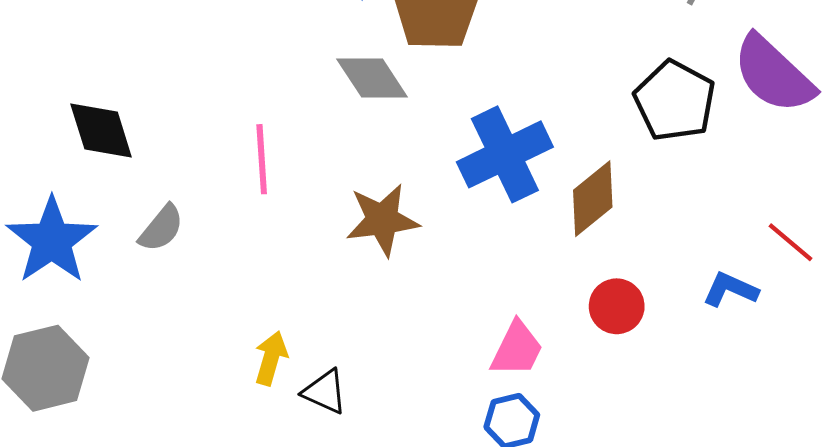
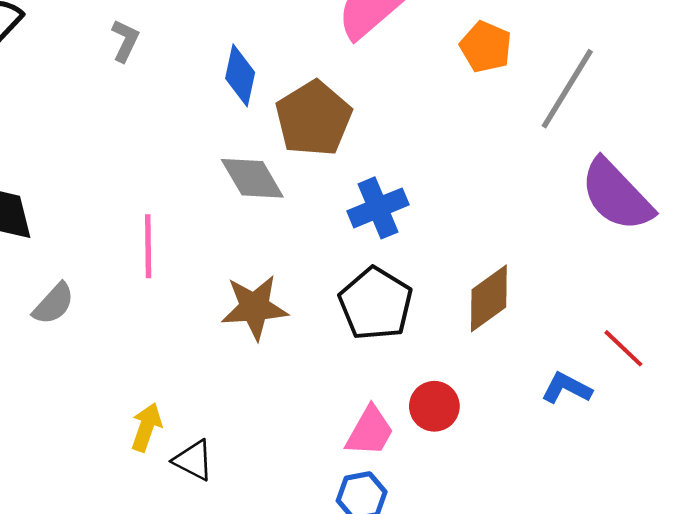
black pentagon: (675, 101) -> (376, 304), moved
blue cross: (505, 154) -> (378, 208), moved, size x0.7
brown diamond: (593, 199) -> (489, 298), moved
red circle: (617, 306) -> (434, 406), moved

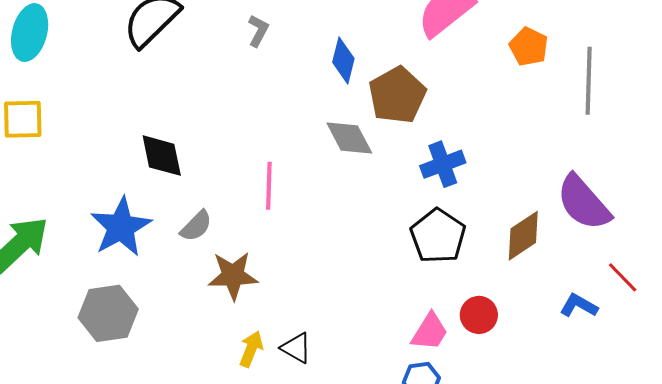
gray line: (567, 89) -> (589, 81), turned -32
purple semicircle: (617, 195) -> (584, 203), moved
brown star: (254, 307) -> (233, 276), moved
yellow arrow: (146, 427) -> (251, 349), moved

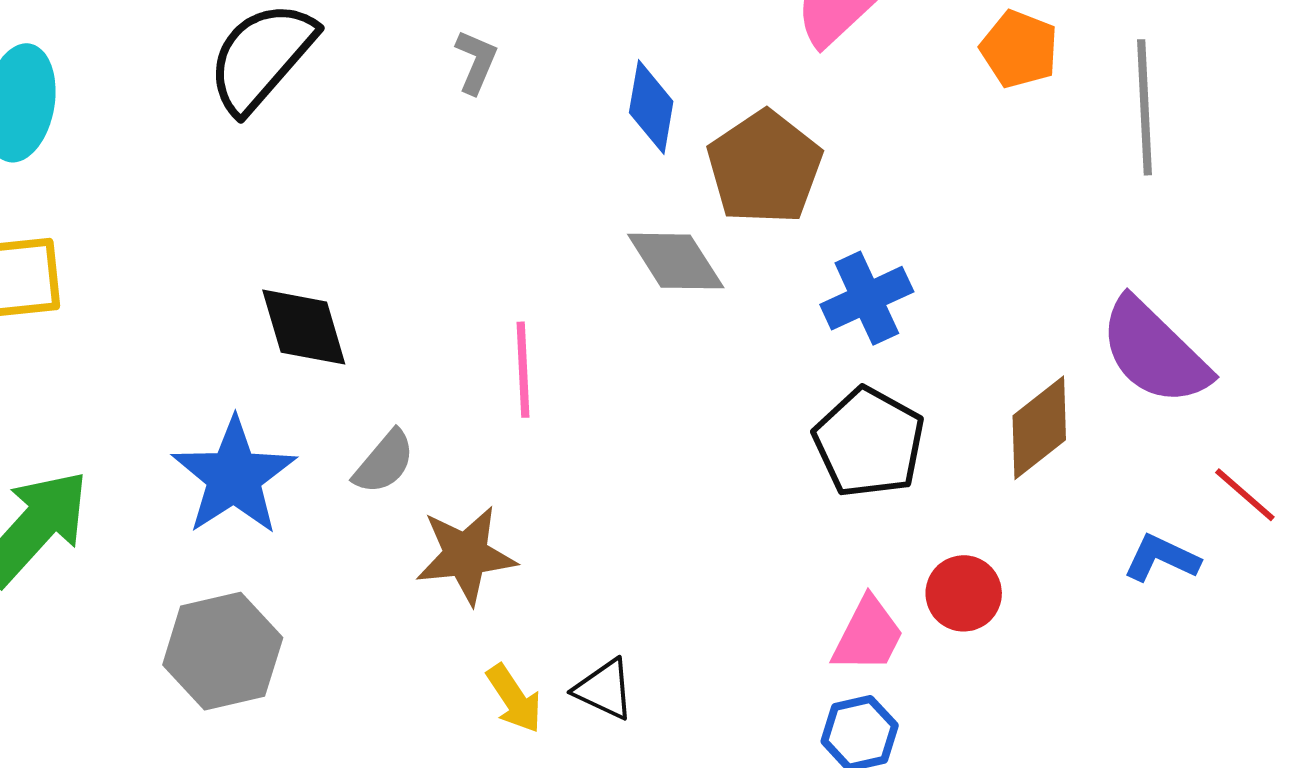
yellow arrow: (251, 349) -> (514, 699), turned 129

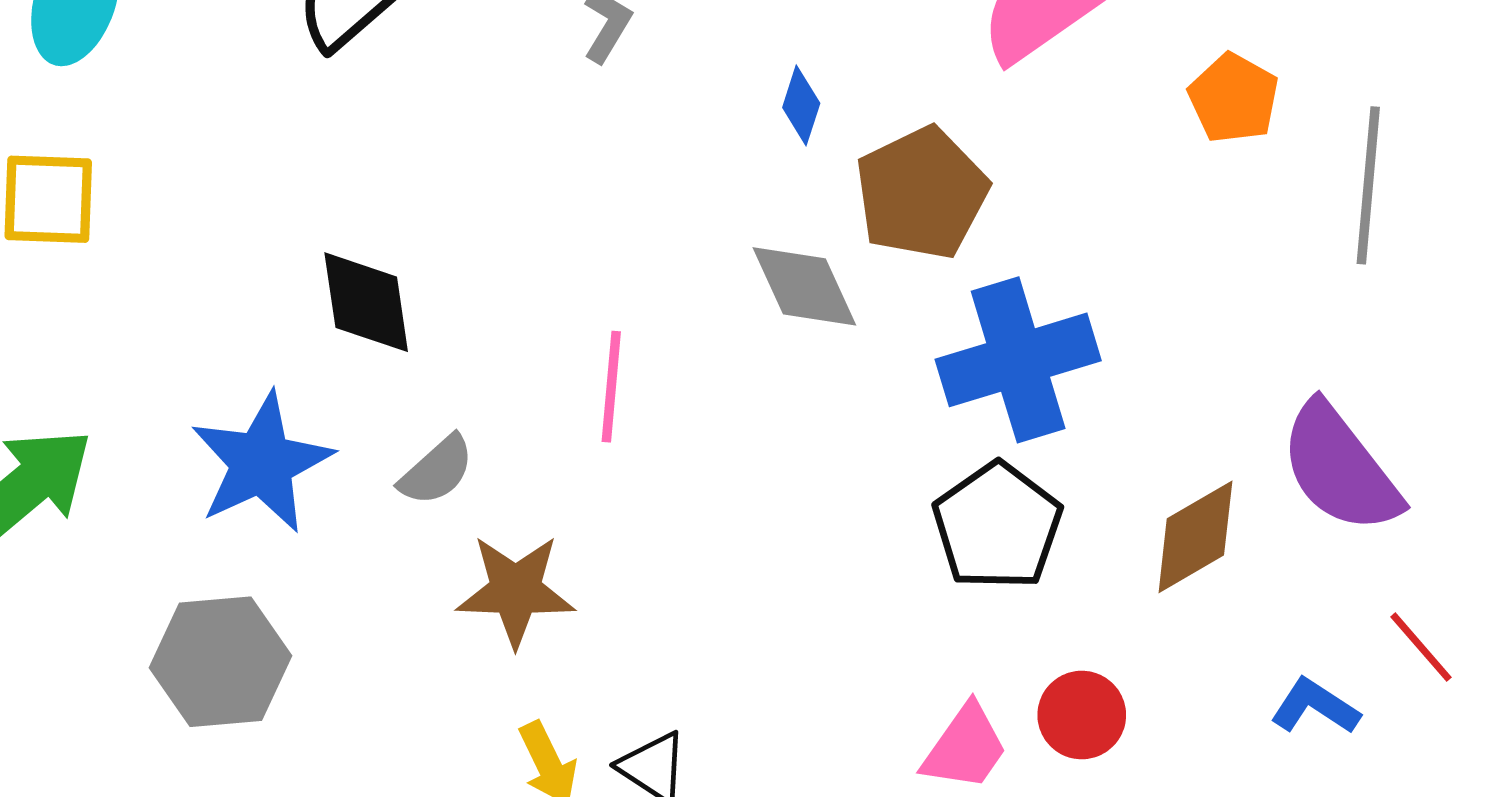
blue diamond: (651, 107) -> (801, 105), size x0.7
blue cross: (867, 298) -> (1018, 360), size x1.5

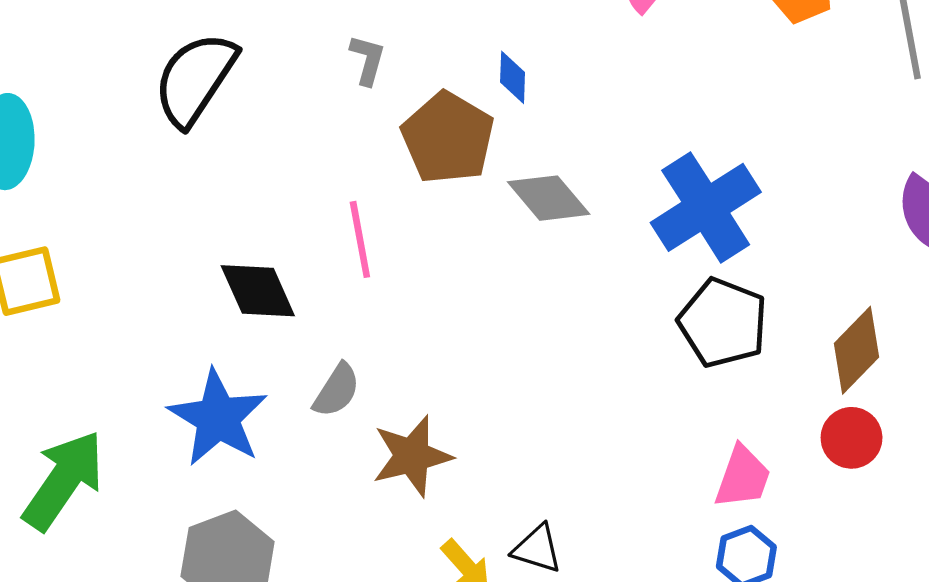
brown pentagon: (922, 193) -> (448, 138), moved
pink line: (611, 387) -> (360, 239), moved
brown diamond: (1195, 537) -> (856, 350), moved
red circle: (1082, 715) -> (852, 438), moved

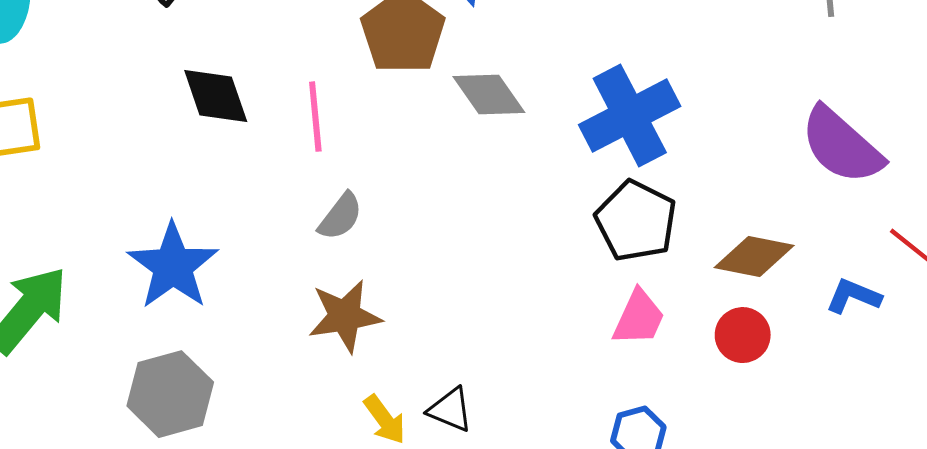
black diamond: (258, 291) -> (216, 96), moved
brown diamond: (856, 350) -> (754, 256), turned 52
gray semicircle: (337, 390) -> (340, 216), moved
pink trapezoid: (743, 477) -> (639, 318), moved

